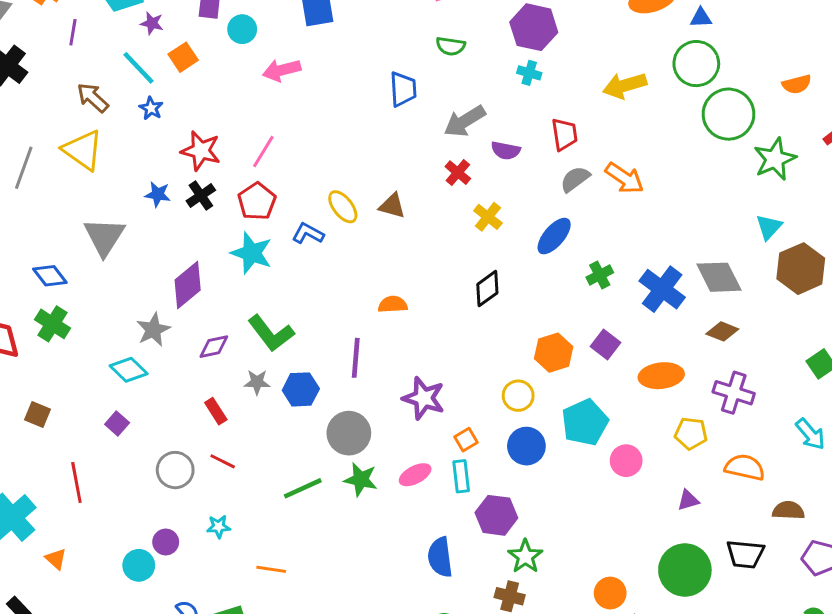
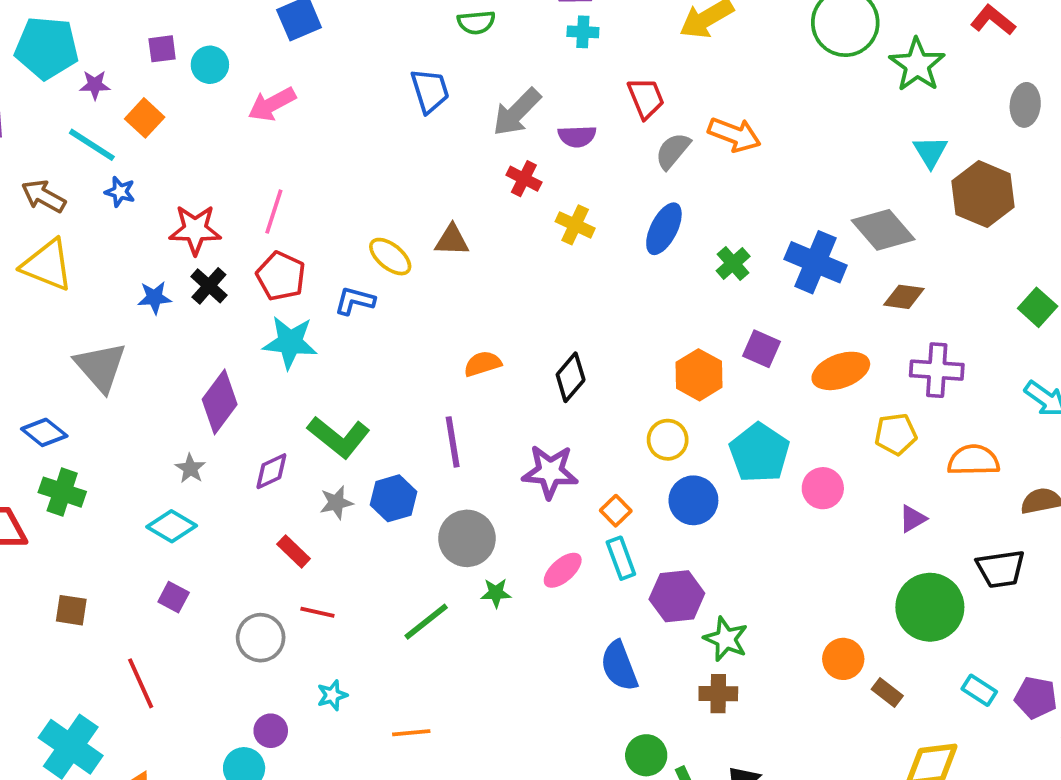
black diamond: (487, 289) -> (571, 377), moved
gray star: (153, 330) -> (190, 468), size x0.7
green star: (361, 480) -> (496, 593), size x0.7

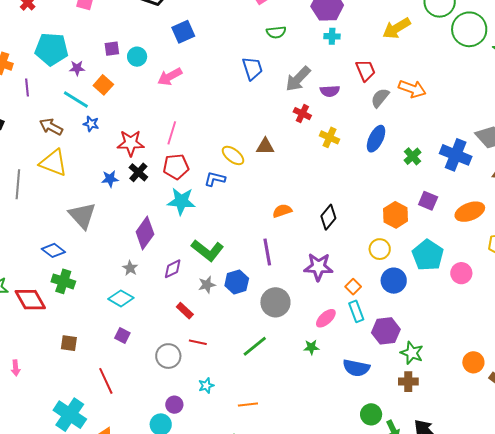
red pentagon: (281, 276) -> (176, 167), turned -30
green star: (496, 593) -> (311, 347), moved
blue semicircle: (619, 666) -> (356, 368), turned -56

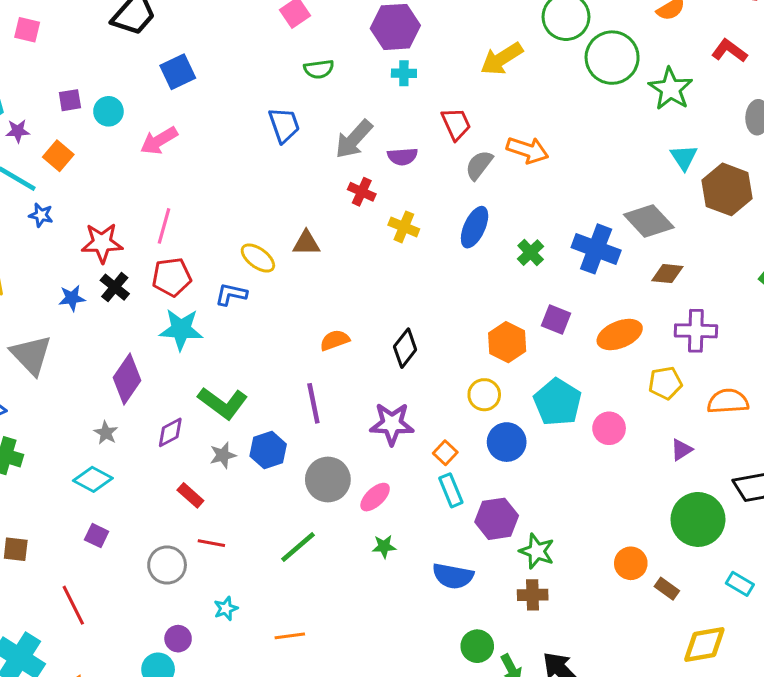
pink ellipse: (326, 318) -> (375, 497), moved

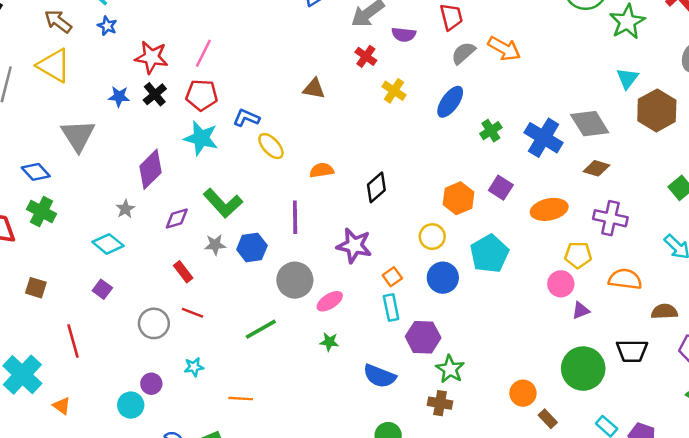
yellow ellipse: (258, 258) -> (271, 146), moved
pink circle: (609, 428) -> (561, 284), moved

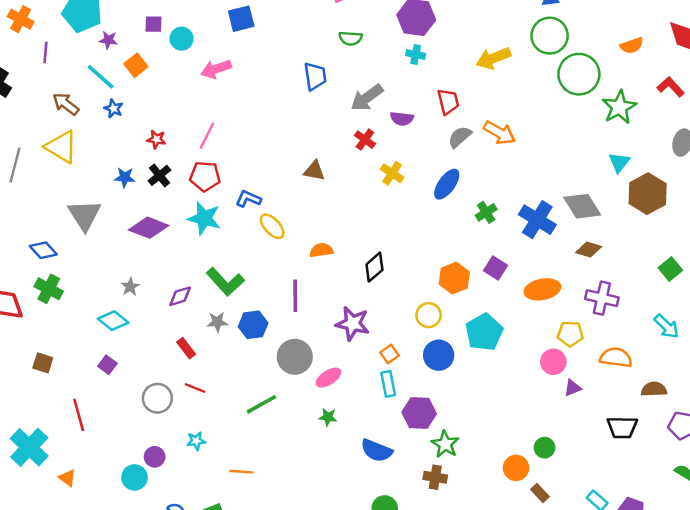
red star: (151, 57) -> (156, 139), size x0.6
purple diamond: (150, 169) -> (149, 228), moved, turned 66
green circle: (583, 369) -> (545, 448), moved, size x0.5

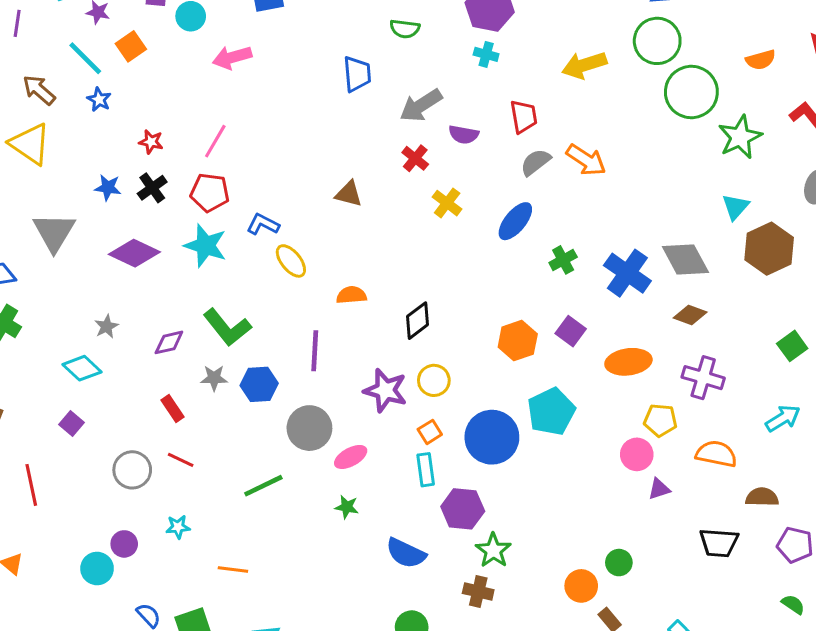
yellow circle: (429, 315) -> (434, 380), moved
cyan arrow: (666, 326) -> (783, 418), turned -80
blue circle: (439, 355) -> (492, 437), size x1.4

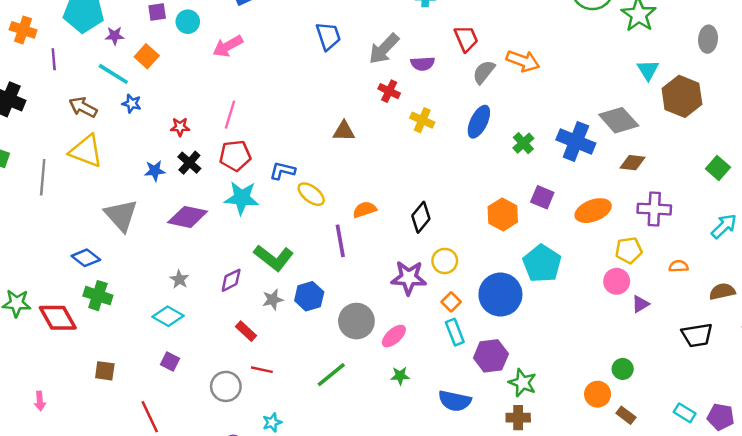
purple line: (315, 351) -> (340, 241), moved
orange semicircle: (716, 454) -> (679, 266), size x0.6

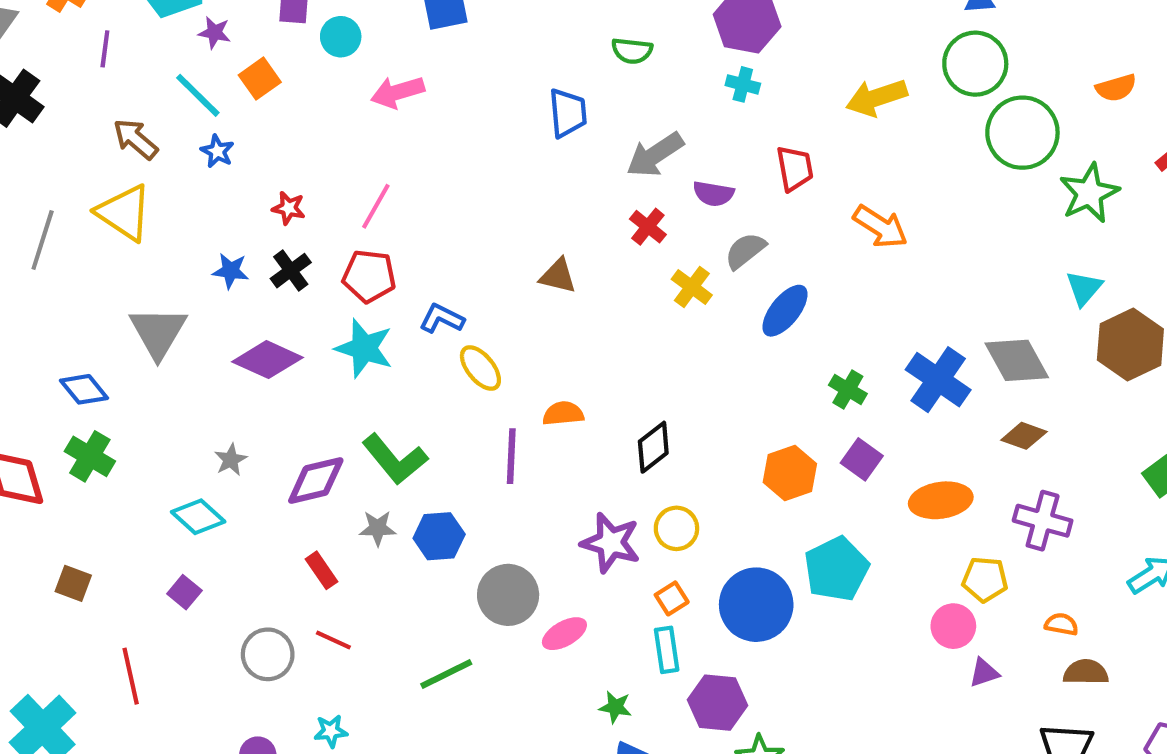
gray semicircle: (484, 72) -> (745, 251), moved
green cross: (523, 143) -> (848, 389), moved, turned -30
purple diamond: (231, 280) -> (316, 481), size x1.4
brown semicircle: (722, 291) -> (1086, 672), moved
green star: (400, 376) -> (615, 707), moved

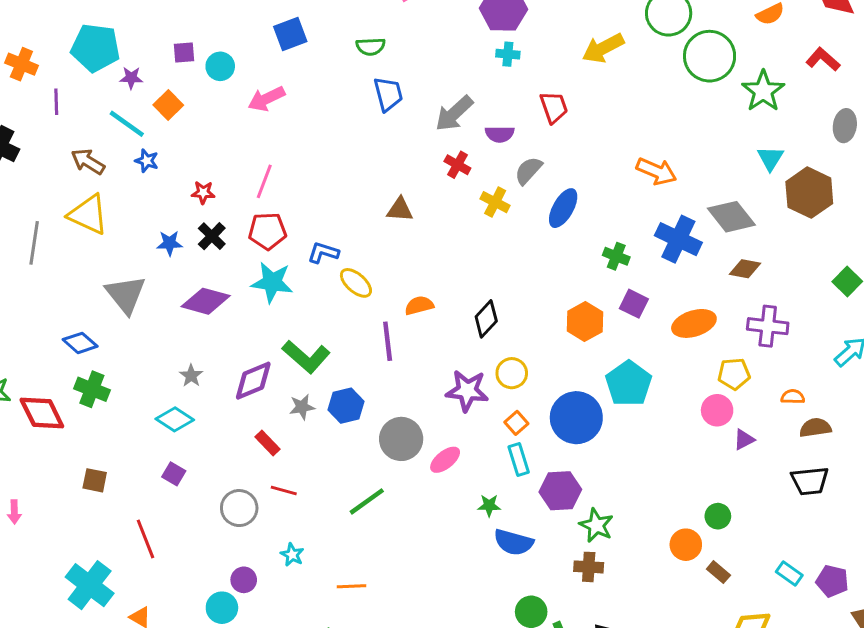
green semicircle: (632, 51) -> (371, 47), moved
orange arrow: (880, 227) -> (656, 171), moved
cyan star: (331, 731) -> (292, 555), turned -30

